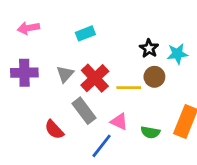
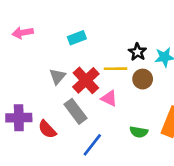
purple cross: (24, 73) -> (19, 118), moved
yellow line: (129, 88) -> (116, 69), moved
pink triangle: (119, 121) -> (109, 98), moved

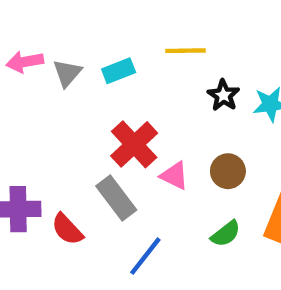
yellow line: (116, 69) -> (186, 51), moved
gray triangle: (57, 76) -> (67, 73), moved
brown circle: (143, 79) -> (228, 171), moved
green semicircle: (139, 132) -> (226, 234), turned -48

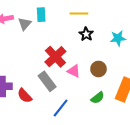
cyan rectangle: (119, 71) -> (41, 15), moved, turned -72
black star: (223, 95) -> (86, 34), moved

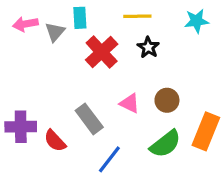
cyan star: (118, 38) -> (197, 21), moved
red cross: (55, 57) -> (102, 52), moved
green semicircle: (97, 98) -> (165, 144), size x1.5

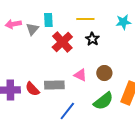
gray rectangle: (89, 119) -> (54, 85), turned -54
red semicircle: (55, 141) -> (32, 89), moved

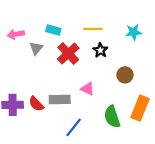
cyan rectangle: (48, 20) -> (53, 30), turned -72
gray triangle: (32, 29) -> (36, 48), moved
brown circle: (104, 73) -> (125, 75), moved
green semicircle: (103, 101) -> (112, 117), turned 110

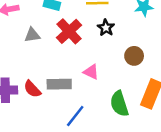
gray triangle: (36, 48) -> (32, 35), moved, turned 40

